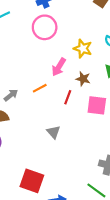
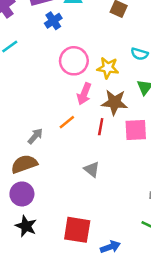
pink circle: (45, 27) -> (74, 61), moved
brown star: (83, 79) -> (114, 102), size x1.5

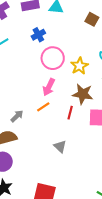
blue cross: (53, 21) -> (38, 35), moved
yellow star: (108, 68) -> (79, 66), turned 30
pink arrow: (84, 94) -> (49, 87), moved

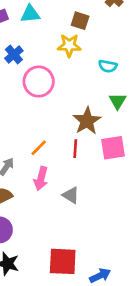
yellow star: (79, 66) -> (69, 45), moved, turned -30
pink arrow: (49, 87) -> (41, 178), moved
brown star: (83, 94) -> (87, 121), turned -30

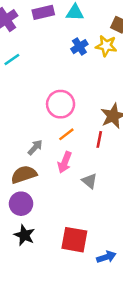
blue cross: (14, 54) -> (79, 47), moved
pink circle: (39, 82) -> (61, 104), moved

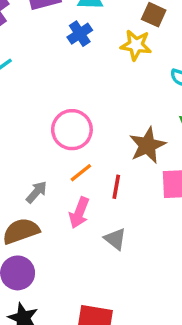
blue cross: (79, 47) -> (80, 34), moved
red line: (99, 139) -> (116, 187), moved

